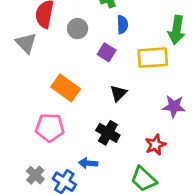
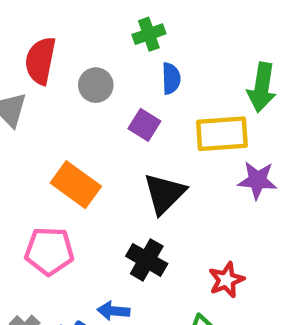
black triangle: (118, 93) -> (164, 194), size x1.5
purple star: (174, 106) -> (257, 180), moved

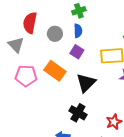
blue semicircle: (171, 78) -> (78, 31), moved
orange rectangle: (76, 185) -> (55, 71), moved
pink pentagon: (49, 251) -> (26, 76), moved

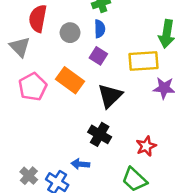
pink pentagon: (26, 76) -> (33, 87), turned -30

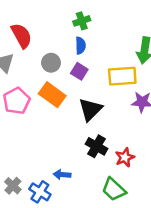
red semicircle: (38, 18) -> (21, 36), turned 140
gray circle: (70, 33) -> (51, 63), moved
black cross: (100, 134) -> (97, 146), moved

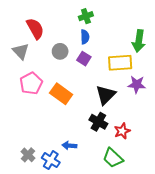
orange rectangle: (52, 95) -> (61, 94), moved
black triangle: (90, 109) -> (106, 95), moved

